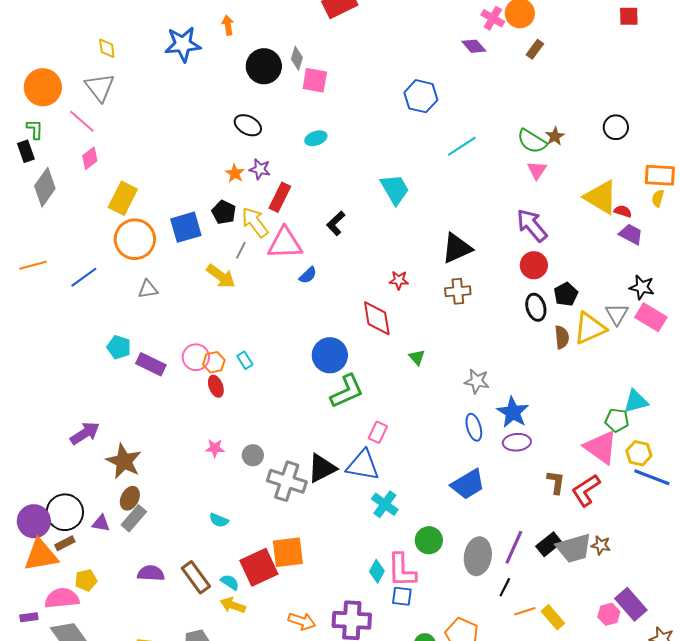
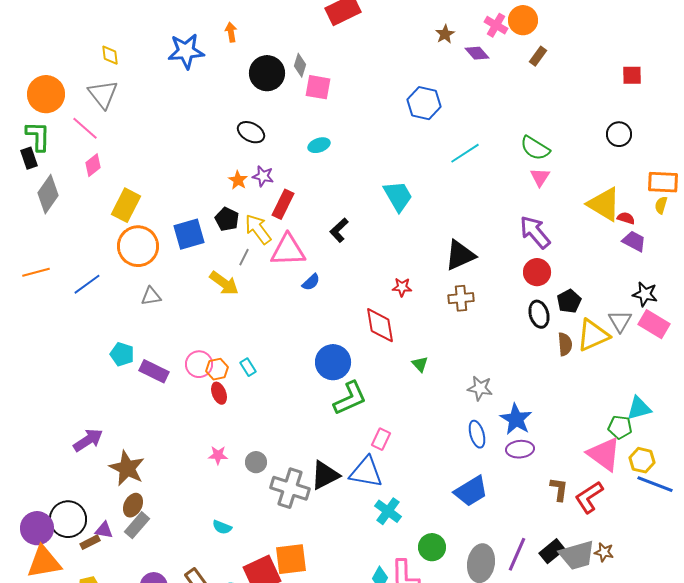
red square: (629, 16) -> (632, 75), moved
green L-shape: (35, 129) -> (38, 136), size x1.5
brown star: (555, 136) -> (445, 34), moved
brown rectangle: (65, 543) -> (90, 542), moved

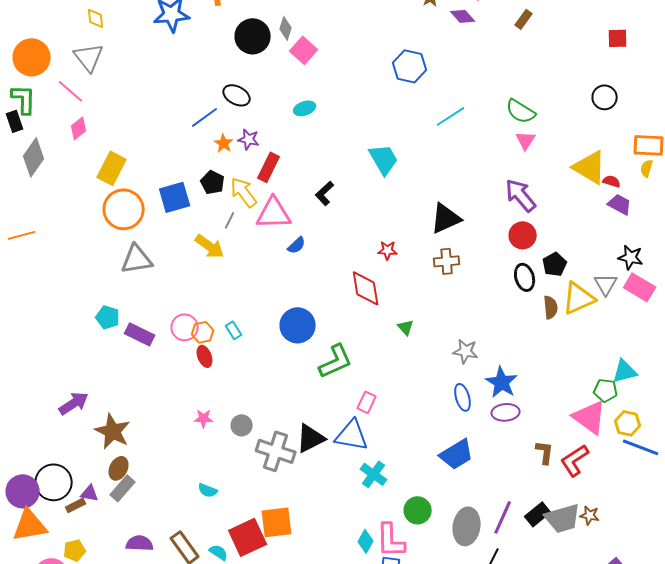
pink square: (318, 87) -> (304, 50), turned 32
blue line: (87, 284) -> (205, 117), moved
gray triangle: (151, 296) -> (137, 259), size x1.6
blue circle: (333, 362) -> (298, 325), moved

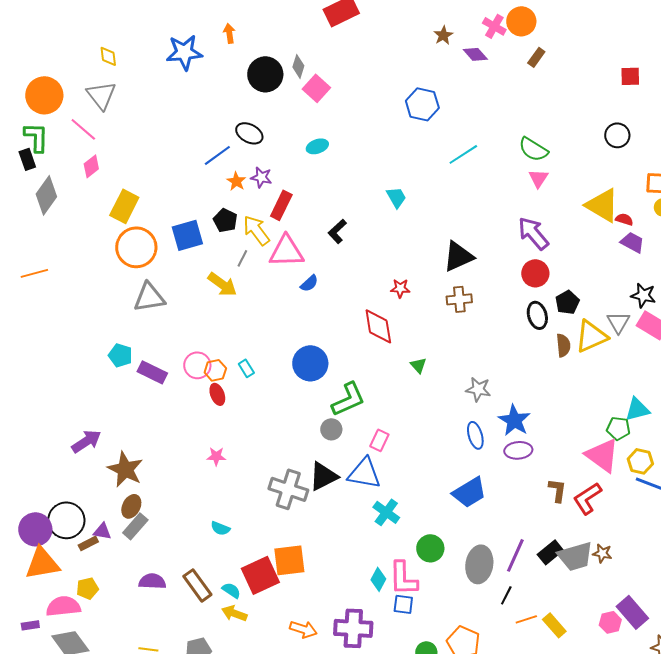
cyan trapezoid: (384, 159) -> (396, 197), size x0.7
gray circle: (242, 425) -> (331, 429), moved

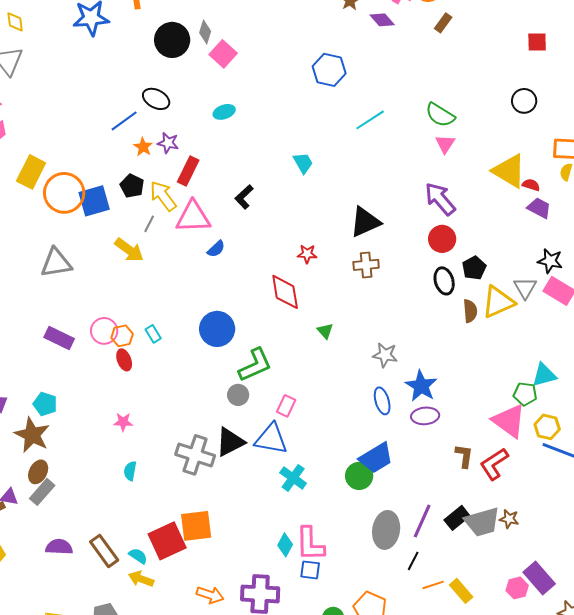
orange circle: (136, 247) -> (64, 193), moved
cyan pentagon: (120, 355) -> (45, 404), moved
cyan semicircle: (220, 528) -> (130, 471), moved, turned 78
green circle: (430, 548) -> (359, 476), moved

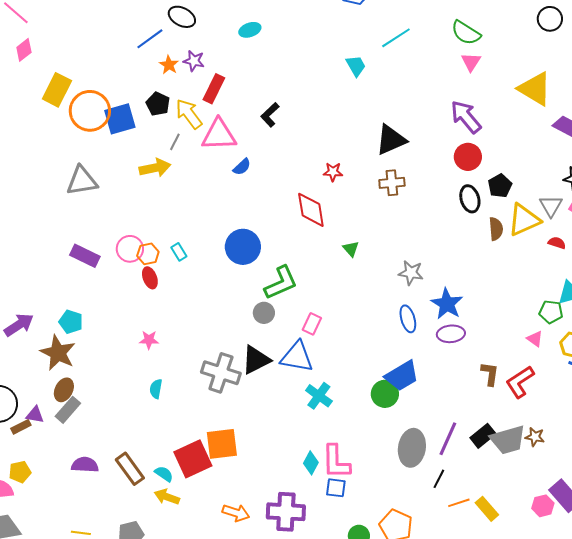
cyan trapezoid: (303, 163) -> (356, 66), moved
red semicircle: (531, 185) -> (557, 243), moved
yellow arrow: (129, 250) -> (155, 168), turned -48
pink triangle: (509, 421) -> (535, 339), size x0.5

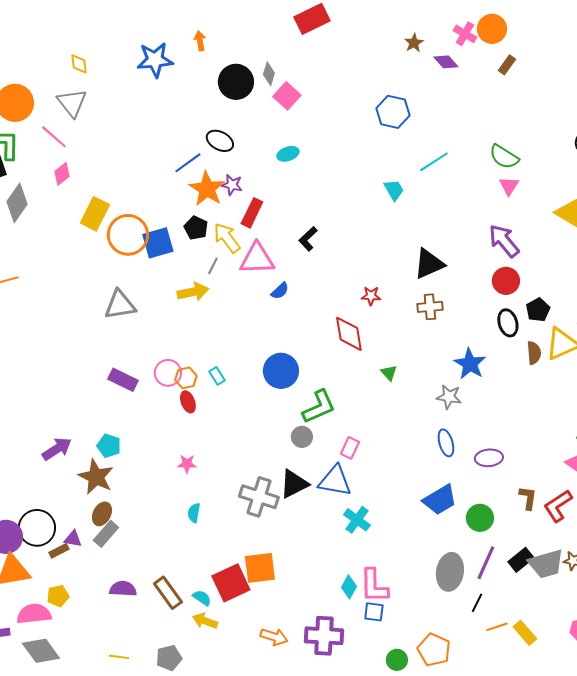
orange star: (169, 65) -> (207, 189), size x1.8
blue star: (447, 304) -> (470, 364), moved
green circle: (385, 394) -> (480, 518), moved

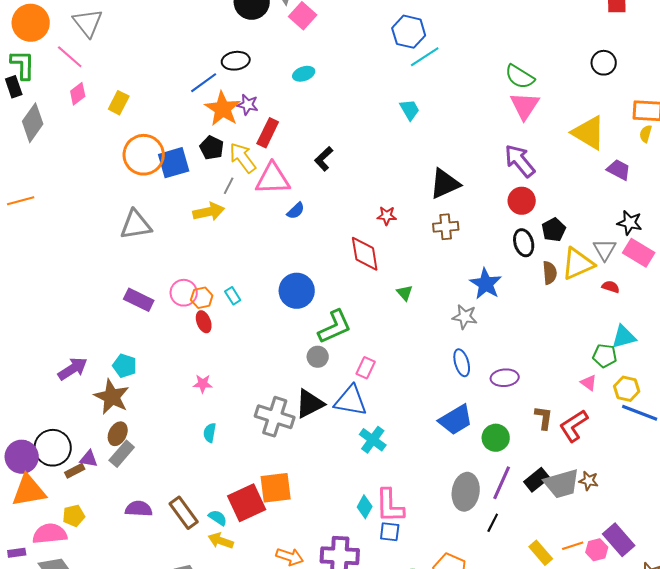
black ellipse: (220, 141) -> (236, 61), turned -36
cyan line: (434, 162) -> (425, 57), moved
pink triangle: (509, 186) -> (525, 106), size x1.5
yellow rectangle: (95, 214) -> (119, 103), moved, size x0.7
orange line: (497, 627) -> (573, 546), moved

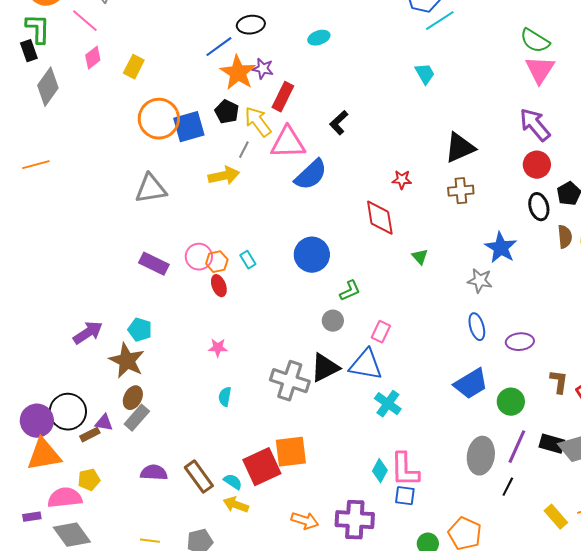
blue semicircle: (296, 211) -> (311, 175), size x1.8
green L-shape: (335, 327) -> (350, 291), size x0.6
black rectangle: (537, 480) -> (552, 444), turned 55

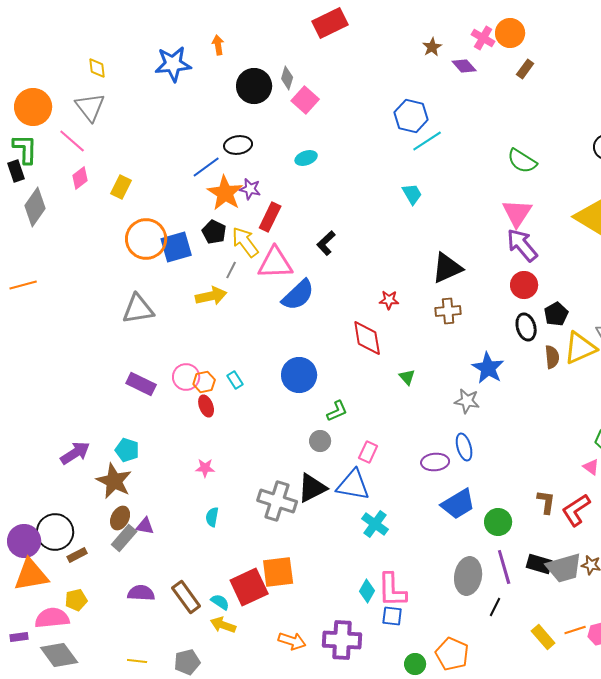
pink triangle: (540, 70) -> (517, 213), moved
purple ellipse: (520, 342) -> (435, 462), moved
purple triangle: (104, 423) -> (145, 526), moved
purple line: (517, 447) -> (504, 567), turned -40

